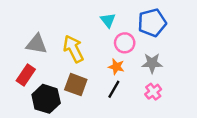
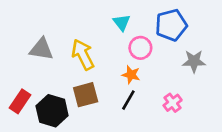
gray star: (152, 63) -> (194, 61), moved
red rectangle: (26, 75) -> (20, 101), moved
brown square: (76, 85) -> (86, 95), turned -35

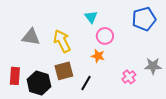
blue pentagon: (171, 25) -> (144, 19), moved
gray star: (194, 61) -> (153, 66), moved
black line: (128, 100) -> (86, 83), moved
red rectangle: (20, 101) -> (15, 76), turned -30

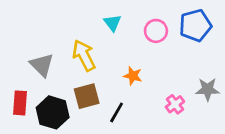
cyan triangle: (91, 17) -> (112, 23), moved
pink circle: (105, 36) -> (156, 31), moved
gray triangle: (31, 37) -> (42, 65), moved, turned 36

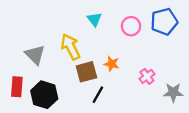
gray star: (208, 89) -> (173, 92), moved
brown square: (87, 96) -> (86, 72), moved
pink cross: (175, 104) -> (147, 76), moved

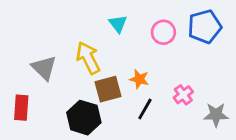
black hexagon: (44, 95) -> (84, 118), moved
black line: (98, 95) -> (145, 109), moved

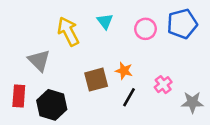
yellow arrow: (88, 58) -> (68, 31), moved
black hexagon: (84, 118) -> (52, 105), moved

